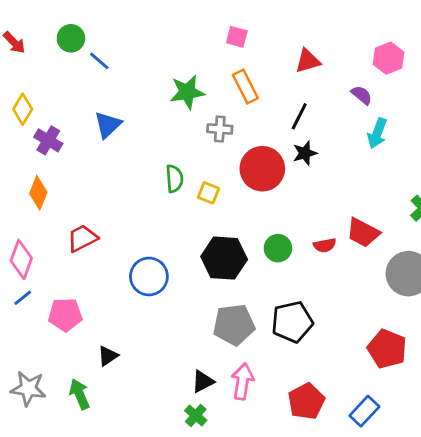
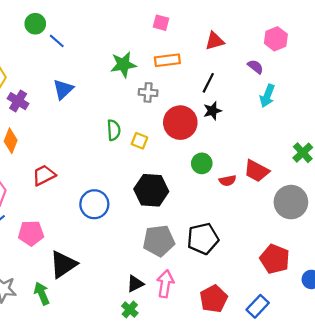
orange rectangle: (245, 86) -> (167, 60), turned -70
green circle: (278, 248) -> (202, 163), moved
black triangle: (108, 356) -> (63, 264), size x1.8

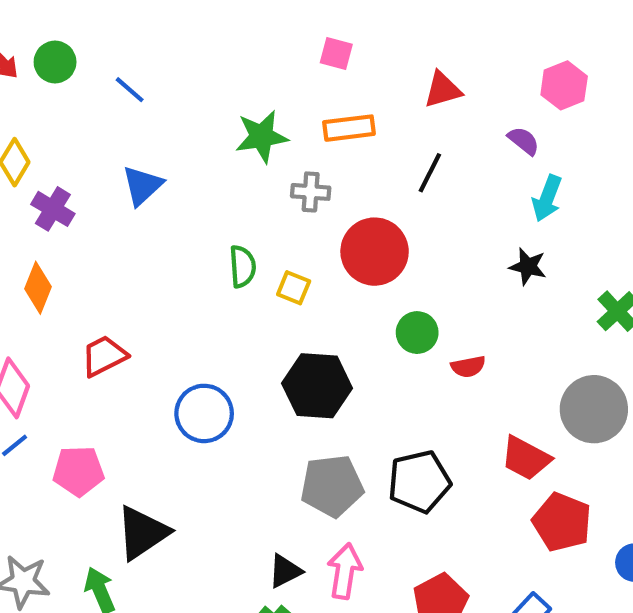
green circle: (35, 24) -> (55, 62), moved
black star: (213, 111) -> (528, 266), moved, turned 30
red trapezoid: (257, 171) -> (526, 458), moved

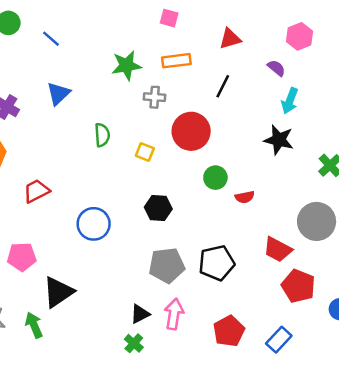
green semicircle: (242, 266) -> (102, 135), moved
black star: (528, 266) -> (279, 140), size x1.4
black hexagon: (317, 386) -> (158, 208), size x0.7

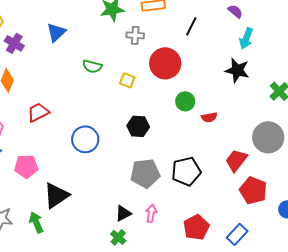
green semicircle: (102, 135) -> (92, 66), turned 108
red trapezoid: (278, 249) -> (236, 160), turned 100
pink arrow: (174, 314) -> (151, 213), size x0.7

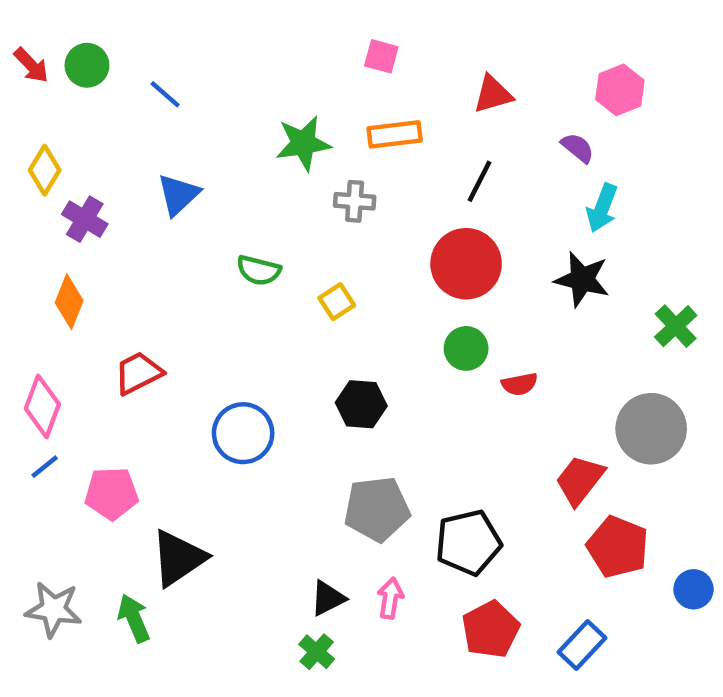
red circle: (165, 63) -> (466, 264), moved
yellow square: (127, 80) -> (337, 302), turned 35
black pentagon: (186, 171) -> (468, 542), moved

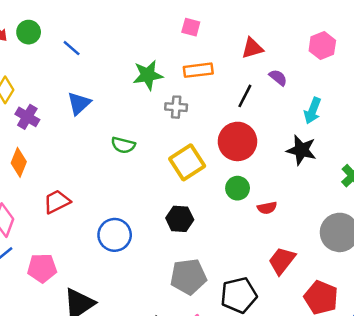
purple semicircle: (578, 148) -> (278, 78), moved
yellow square: (337, 302) -> (187, 162), moved, size x1.8
red trapezoid: (580, 480) -> (282, 261), moved

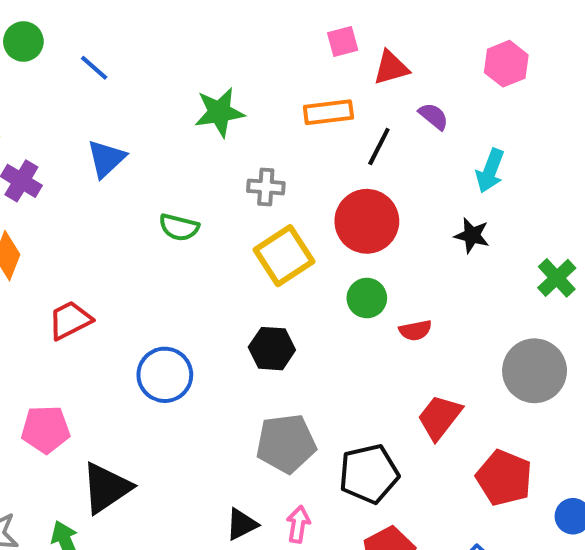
pink square: (191, 27) -> (343, 41), moved, turned -30
orange rectangle: (198, 70) -> (328, 112), moved
gray cross: (176, 107) -> (266, 187), moved
black star: (301, 150) -> (472, 235), size x0.7

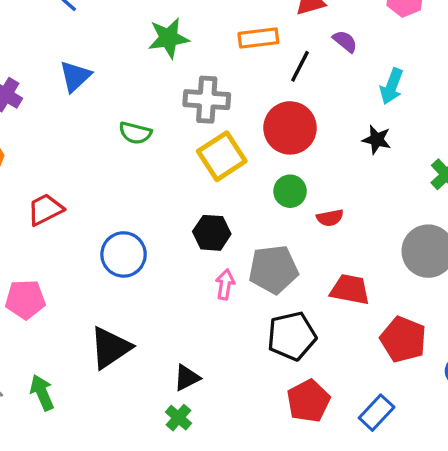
gray cross: (266, 187) -> (207, 100), size x1.5
red trapezoid: (440, 417) -> (350, 289), turned 63
gray pentagon: (286, 443) -> (273, 269), moved
black triangle: (106, 488) -> (110, 348), moved
pink arrow: (298, 524) -> (225, 284), moved

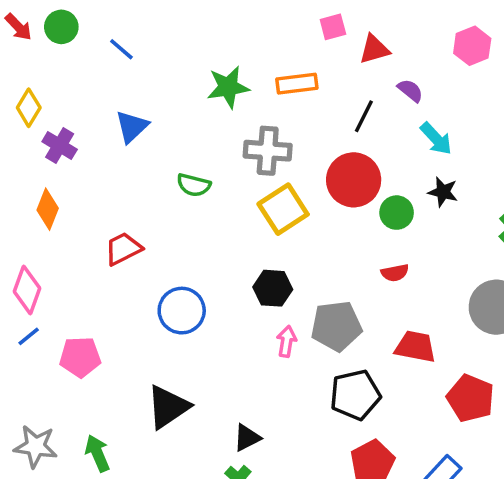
orange rectangle: (258, 38) -> (297, 84), moved
cyan arrow: (392, 86) -> (436, 139), moved, turned -64
green circle: (290, 191) -> (397, 213), moved
red trapezoid: (45, 210) -> (123, 249), moved

